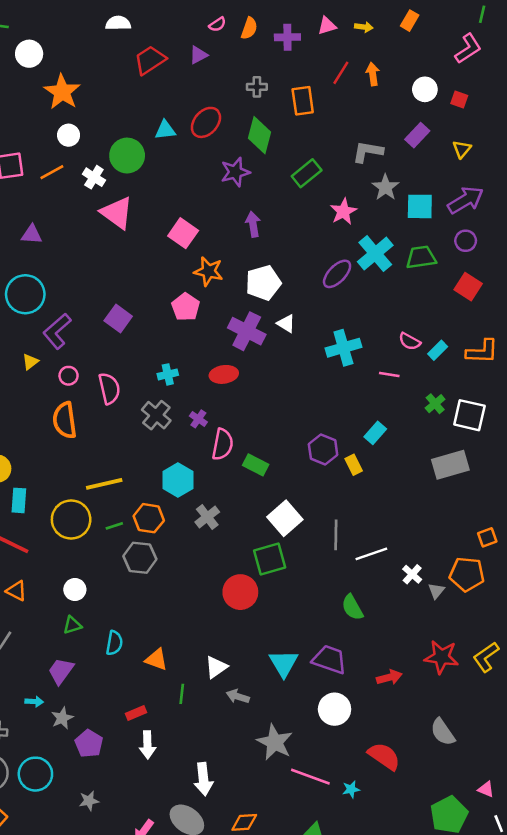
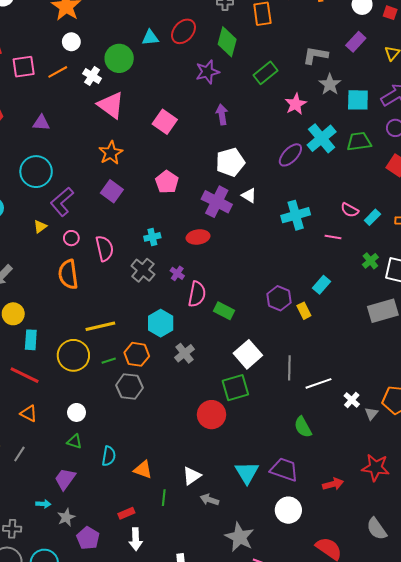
orange star: (209, 271) -> (111, 153), moved, turned 30
green triangle: (72, 625) -> (74, 442), turned 35

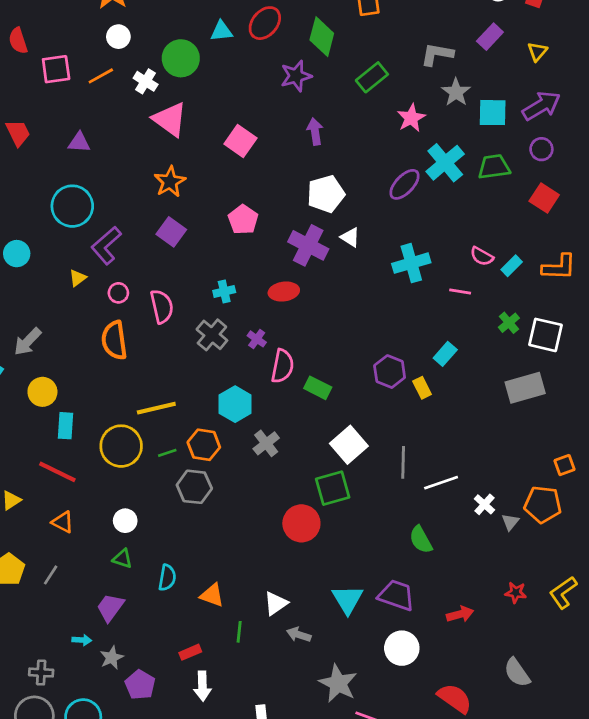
red star: (376, 468) -> (516, 593), size x0.6

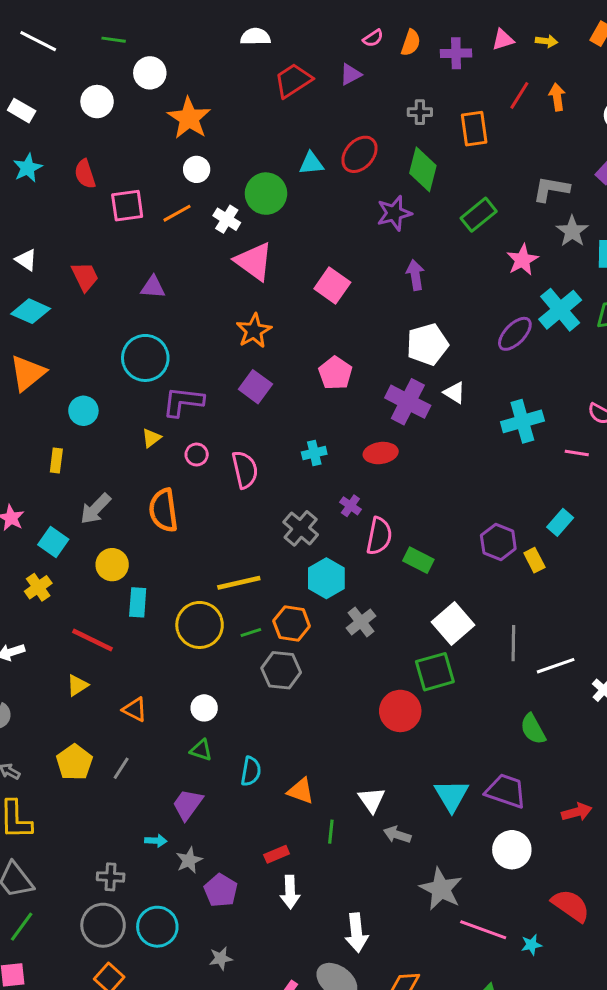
purple L-shape: (106, 245) -> (183, 402), turned 48
gray cross: (212, 335) -> (301, 528), moved
orange semicircle: (114, 340) -> (163, 510), moved
red line: (57, 472) -> (92, 640), moved
white triangle: (276, 603) -> (372, 800), turned -30

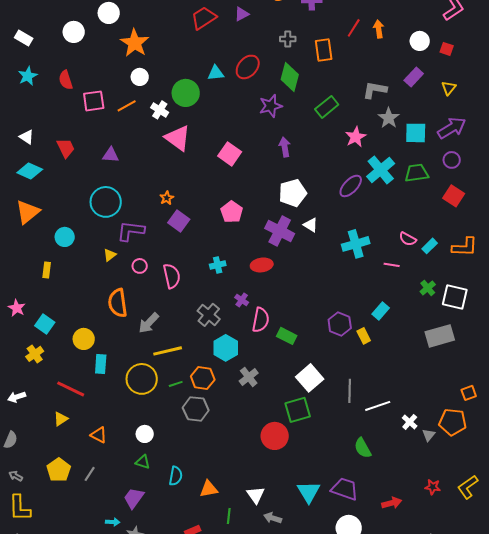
orange star: (254, 331) -> (167, 198), moved, size x0.6
gray arrow: (96, 509) -> (149, 323), moved
orange triangle: (301, 791) -> (209, 489), turned -30

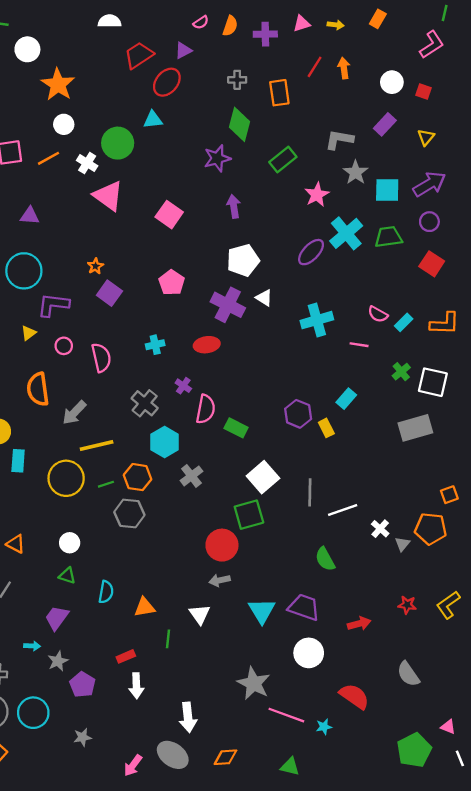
red ellipse: (248, 67) -> (167, 82), moved
gray arrow: (273, 518) -> (220, 580), moved, turned -30

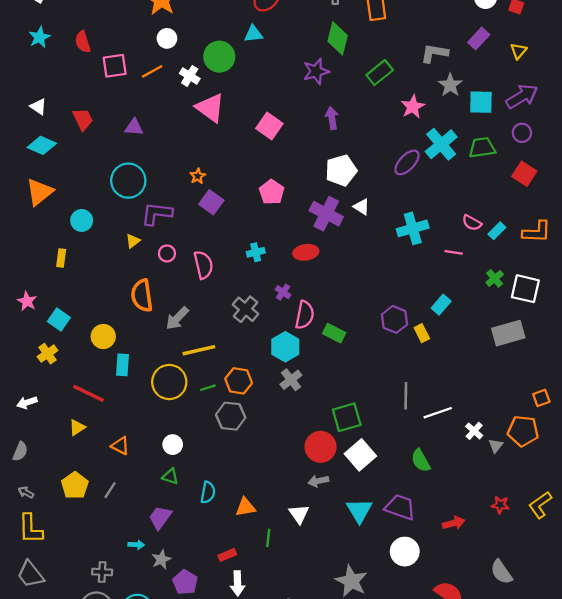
cyan hexagon: (165, 442) -> (285, 347), moved
white square: (263, 477) -> (360, 455), moved

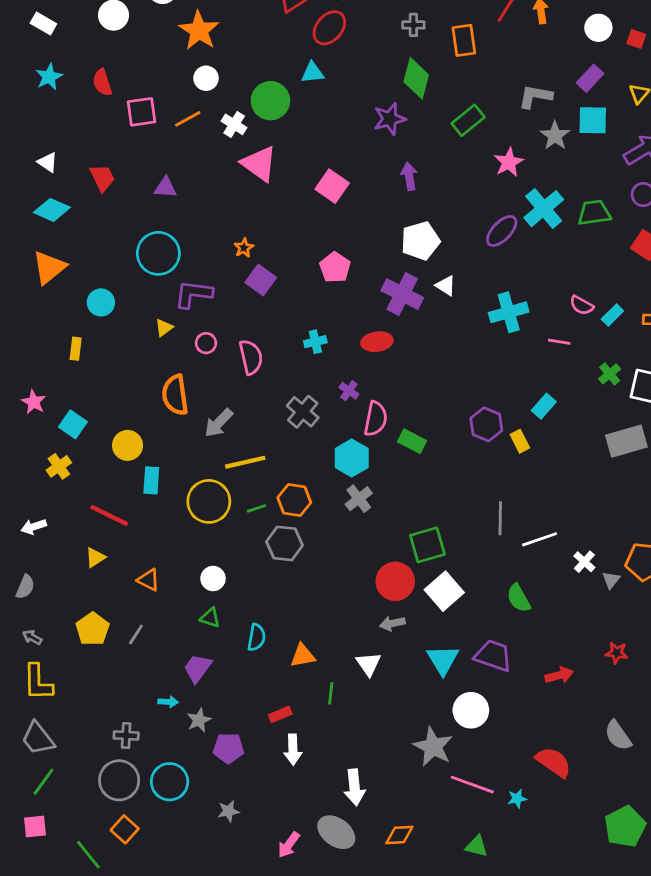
cyan square: (481, 102) -> (593, 120), moved
white circle: (405, 552) -> (471, 710), moved
purple pentagon: (185, 582) -> (228, 748), turned -30

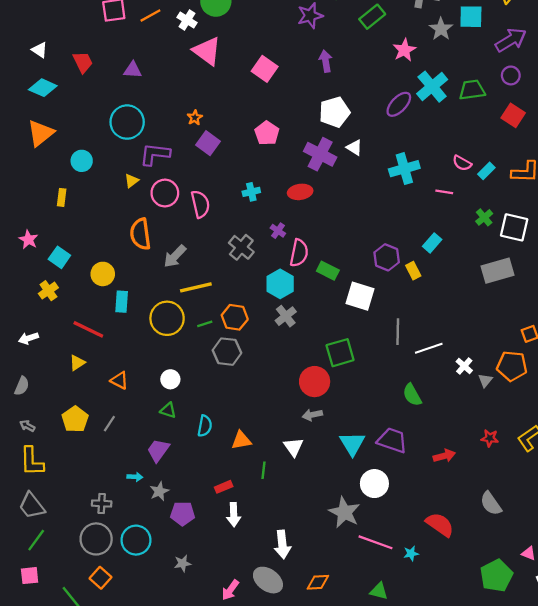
pink circle: (206, 343) -> (165, 193), size x1.6
white square: (444, 591) -> (360, 296), moved, turned -32

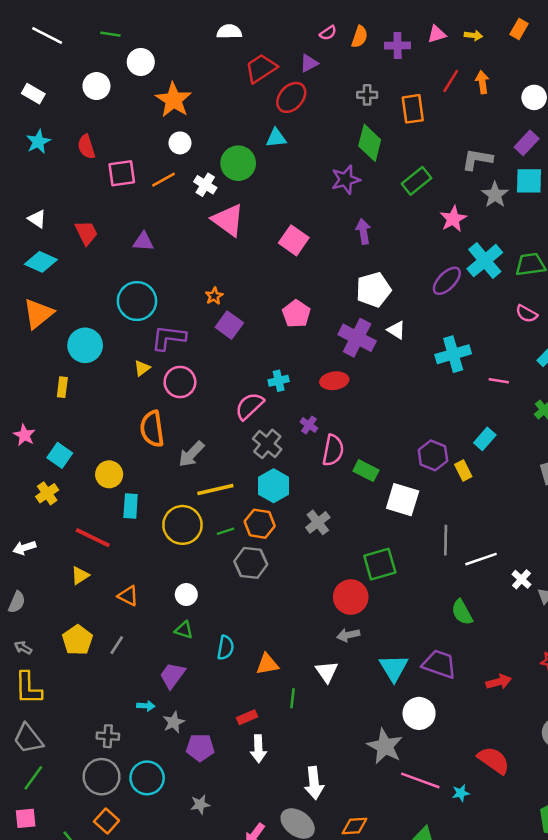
cyan circle: (82, 161) -> (85, 345), size x1.4
pink semicircle: (462, 163) -> (527, 314), moved
pink semicircle: (200, 204) -> (250, 406), moved, turned -120
cyan hexagon: (280, 284) -> (274, 486), moved

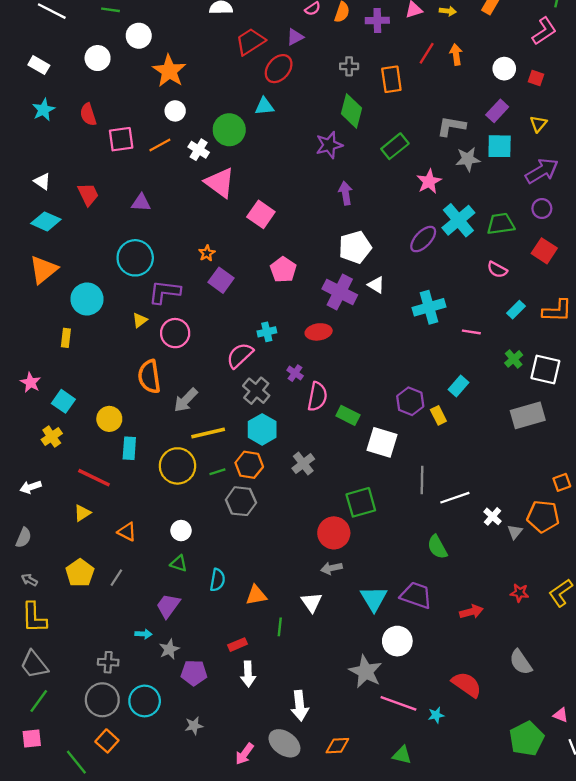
gray star: (495, 195) -> (468, 159), turned 30
pink square: (294, 240) -> (261, 214), moved

